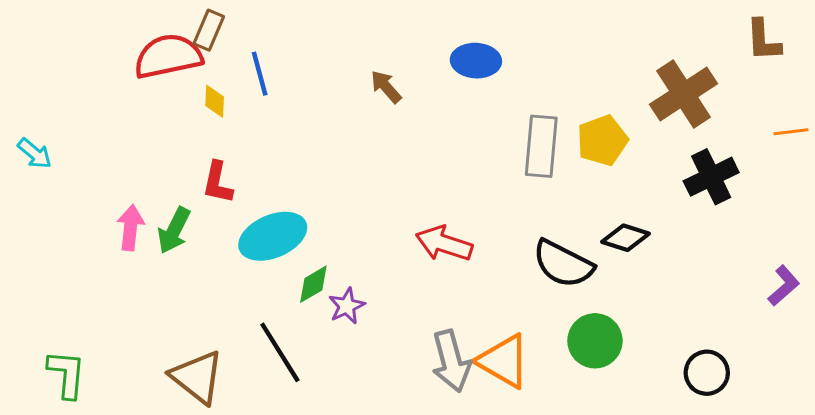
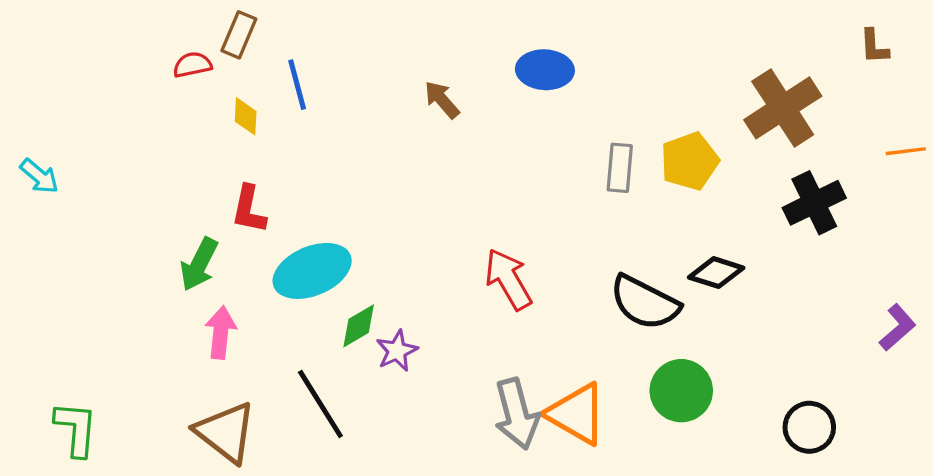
brown L-shape: (763, 40) -> (874, 46), size x0.7
red semicircle: (168, 56) -> (192, 65), size x0.5
gray rectangle: (541, 146) -> (620, 168), size x0.7
pink arrow: (130, 228) -> (221, 332), moved
red arrow: (444, 244) -> (508, 279), turned 42

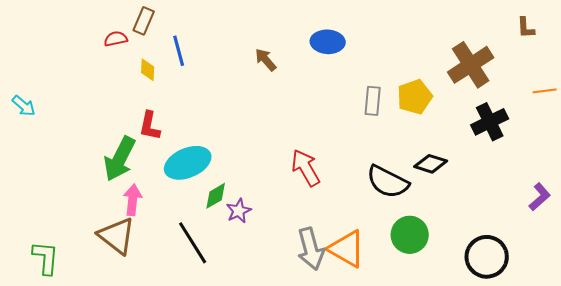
green arrow: (199, 264) -> (120, 159), size x1.4
black circle: (809, 427) -> (487, 257), size x1.4
brown triangle: (226, 432) -> (117, 236), moved

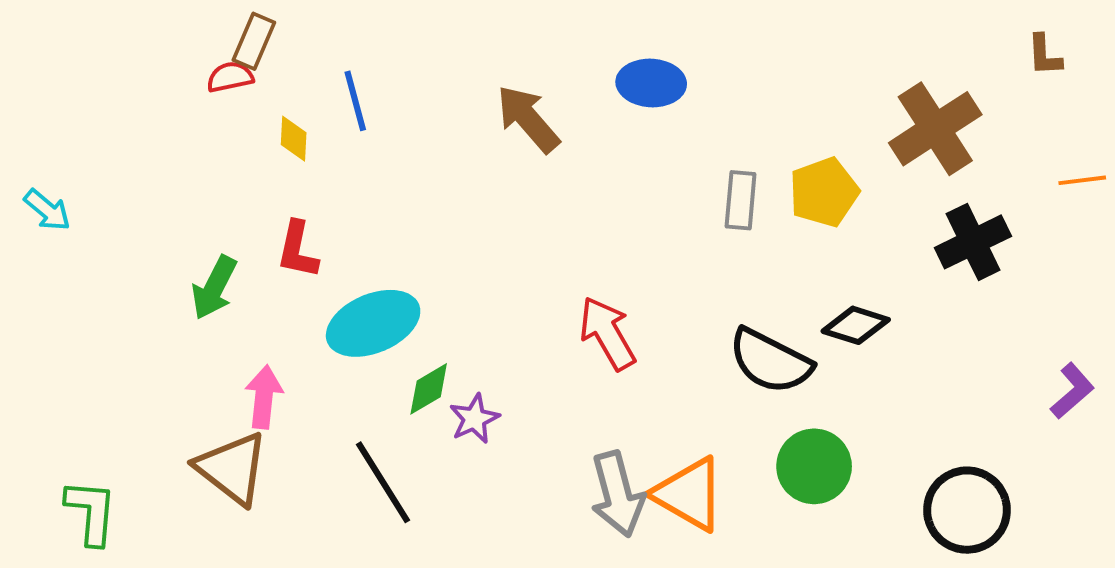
brown rectangle: (144, 21) -> (254, 41), moved
brown arrow: (266, 60) -> (528, 119), size x1.5
green arrow: (120, 159) -> (214, 288), moved, size x0.7

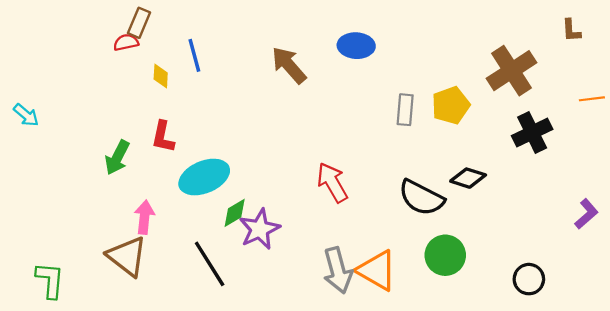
purple star: (474, 419) -> (260, 229), size x1.5
black circle: (967, 510) -> (529, 279), size x0.7

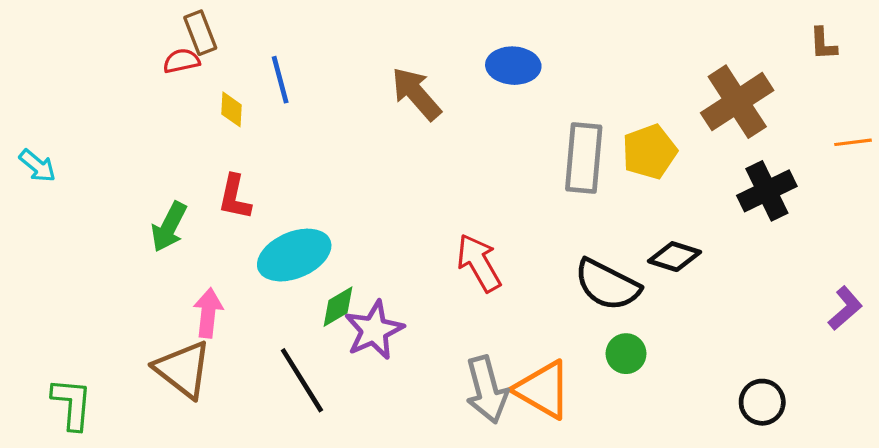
brown rectangle: (139, 23) -> (200, 33), turned -44
gray rectangle: (405, 110) -> (584, 158), size x1.5
green circle: (445, 255) -> (626, 354), moved, size x0.7

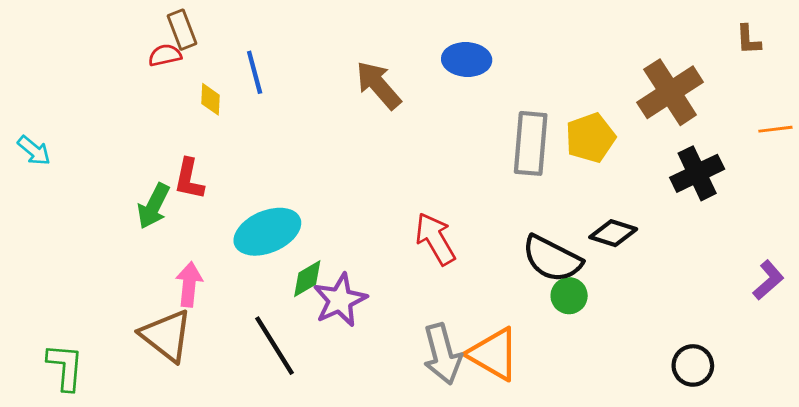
red L-shape: (235, 197) -> (189, 179), moved
green circle: (626, 354) -> (569, 296), moved

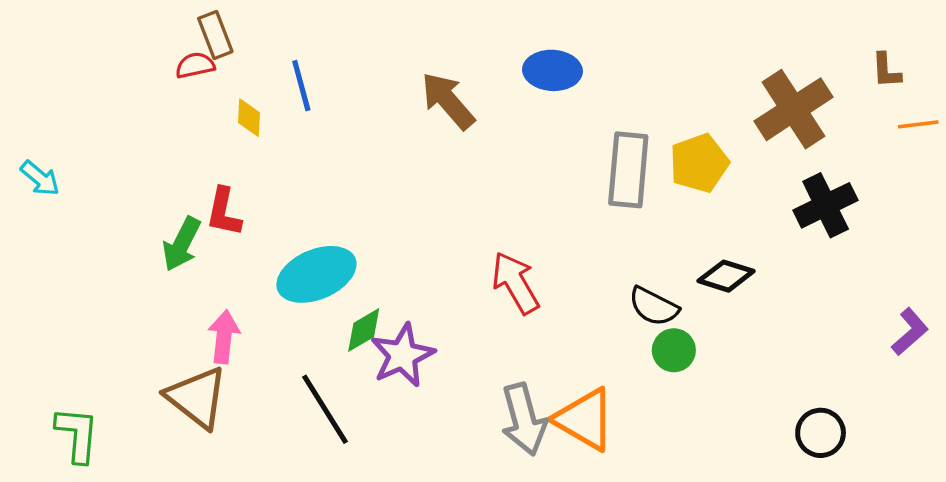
brown L-shape: (748, 40) -> (886, 70), moved
orange line: (775, 129) -> (918, 124), moved
black semicircle: (552, 259) -> (654, 306), size x0.7

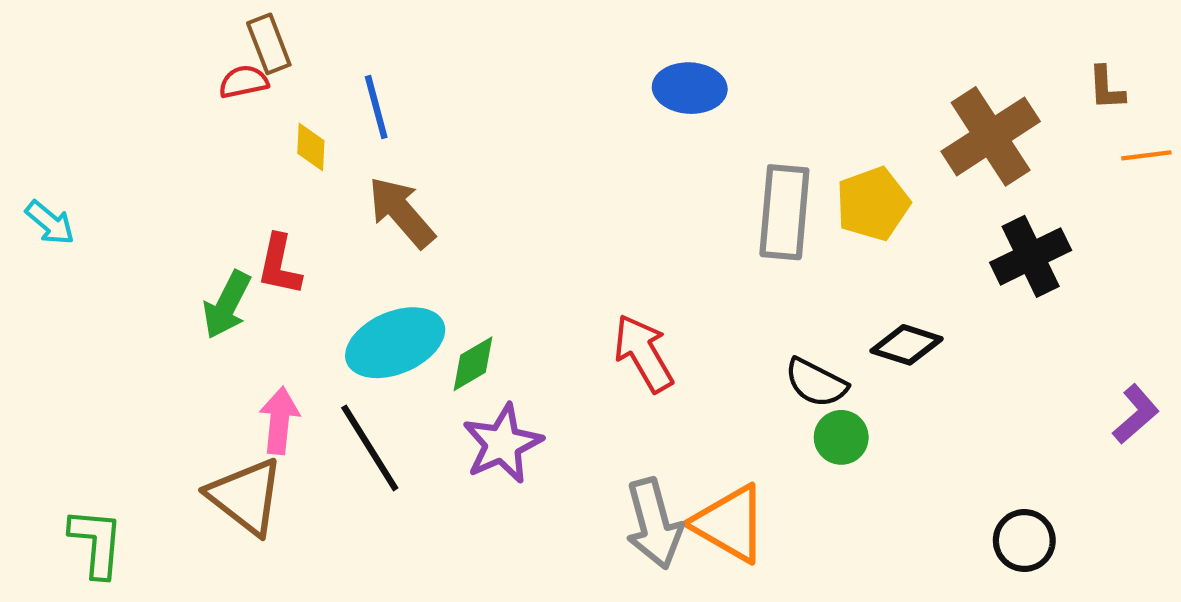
brown arrow: (448, 101) -> (401, 212), moved
green diamond: (364, 330) -> (473, 364), moved
black line: (325, 409) -> (370, 448), moved

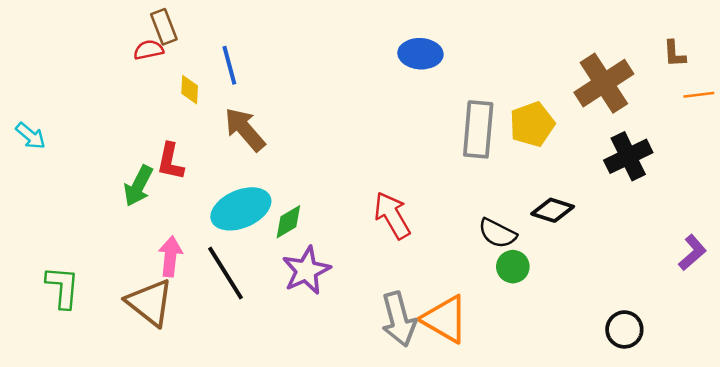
green L-shape: (96, 543) -> (63, 287), moved

